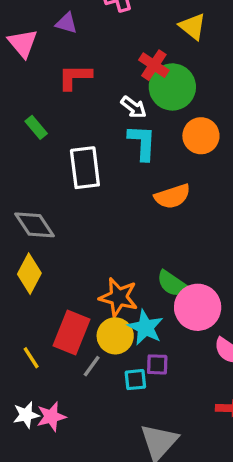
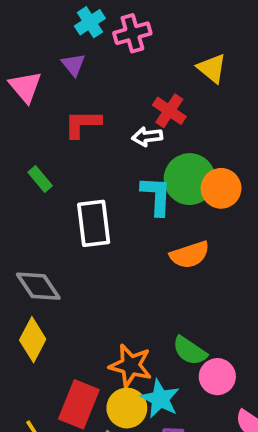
purple triangle: (66, 23) -> (73, 65), turned 35
green circle: (172, 87) -> (190, 179), moved
white arrow: (134, 107) -> (147, 137), moved, turned 136
pink circle: (198, 307) -> (217, 377), size x0.7

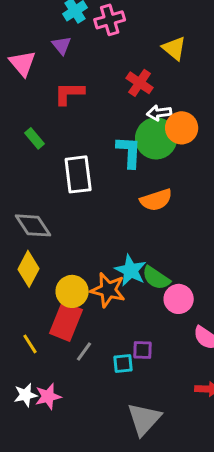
white arrow: (147, 137) -> (159, 113), moved
orange circle: (221, 188) -> (182, 128), moved
cyan star: (160, 399) -> (131, 270), moved
yellow circle: (127, 408) -> (72, 291), moved

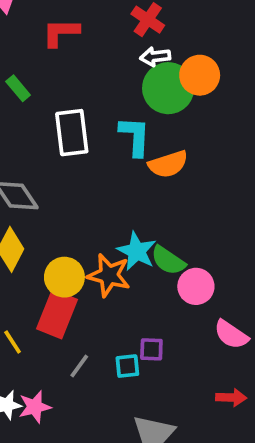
white arrow: (159, 113) -> (155, 57), moved
cyan L-shape: (129, 152) -> (135, 136), moved
gray line: (84, 351) -> (79, 366), moved

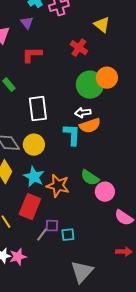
white arrow: (155, 57) -> (83, 113), moved
cyan L-shape: (135, 136) -> (72, 135), moved
cyan star: (137, 251) -> (34, 177), moved
yellow circle: (64, 277) -> (34, 145), moved
purple square: (151, 349) -> (52, 226), moved

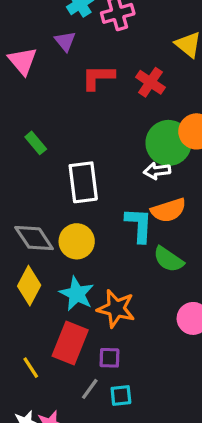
red L-shape: (32, 55) -> (98, 77), moved
white arrow: (83, 113) -> (157, 171), moved
green semicircle: (90, 178) -> (169, 259), moved
purple square: (52, 226) -> (109, 358), moved
cyan square: (68, 235) -> (121, 395), moved

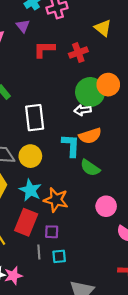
red cross: (150, 82) -> (78, 53), turned 36
gray line: (90, 389) -> (39, 252), turned -40

